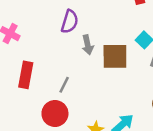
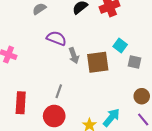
purple semicircle: (70, 22) -> (56, 38), turned -78
red rectangle: (26, 75) -> (21, 103), moved

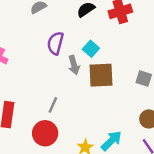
purple semicircle: (56, 38) -> (55, 43), turned -102
cyan square: (120, 46) -> (91, 49), moved

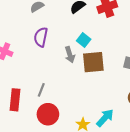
purple semicircle: (55, 43) -> (41, 37), moved
gray line: (53, 105) -> (41, 90), moved

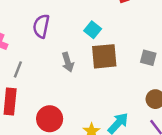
gray arrow: (70, 55) -> (68, 62), moved
gray line: (41, 90) -> (18, 69), moved

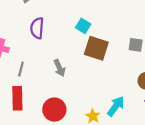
brown square: (104, 56) -> (96, 48), turned 30
gray arrow: (68, 62) -> (59, 68), moved

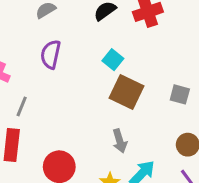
gray arrow: (59, 68) -> (120, 141), moved

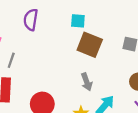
cyan square: (113, 60) -> (78, 21), turned -32

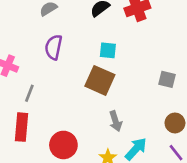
brown square: (90, 45) -> (100, 80), moved

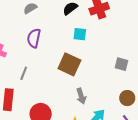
cyan square: (108, 50) -> (80, 34), moved
gray line: (29, 93) -> (24, 73), moved

